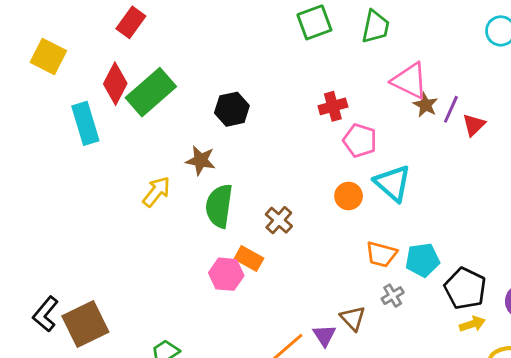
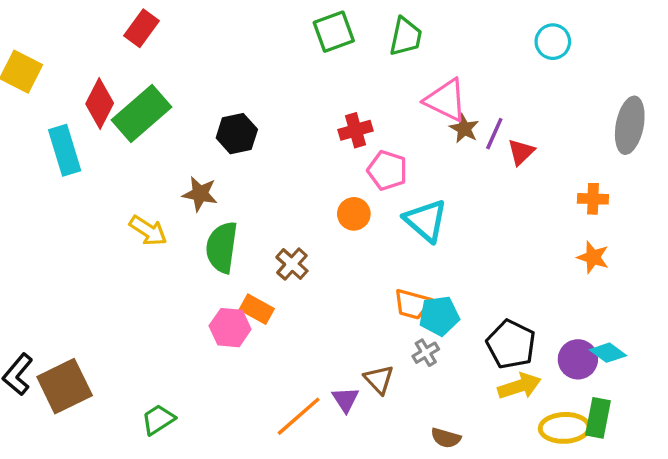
red rectangle: (131, 22) -> (141, 28), moved
yellow arrow: (156, 192) -> (148, 231), turned 84
orange circle: (349, 196) -> (354, 214), moved
cyan pentagon: (423, 260) -> (439, 316), moved
yellow arrow: (472, 324) -> (519, 386), size x1.4

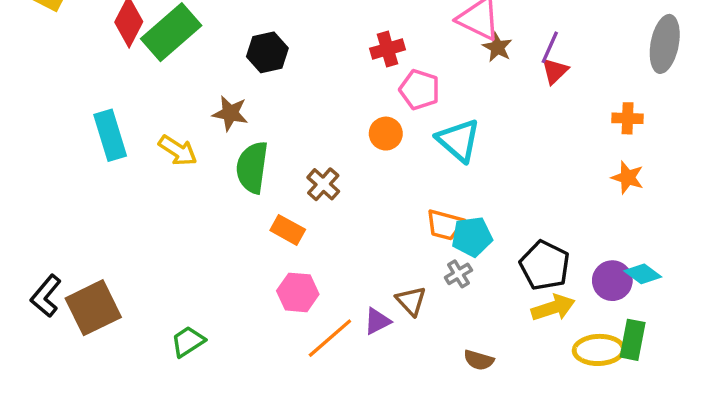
purple line: (494, 134) -> (550, 47), moved
cyan rectangle: (65, 150) -> (110, 135), moved
pink hexagon: (230, 328) -> (298, 292), moved
purple triangle: (345, 399) -> (377, 321), turned 36

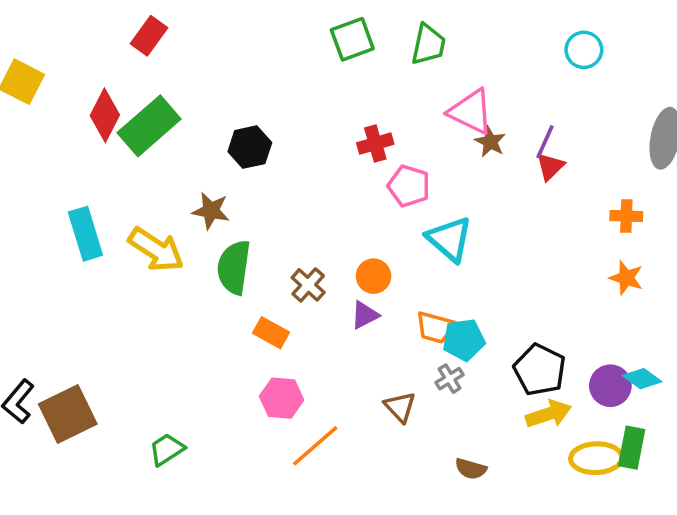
orange circle: (386, 134) -> (374, 276), moved
yellow arrow: (178, 150) -> (156, 250), size x1.4
purple triangle: (377, 321) -> (365, 315), moved

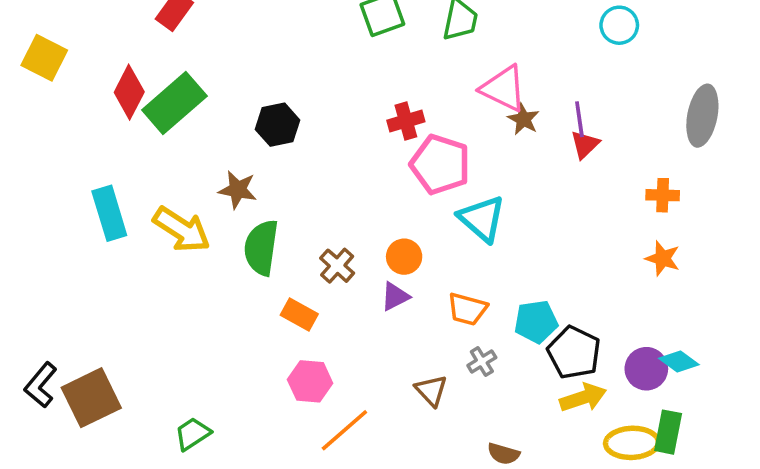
purple line: (545, 142) -> (579, 119), turned -32
pink pentagon: (409, 186) -> (440, 164), size x1.4
cyan pentagon: (464, 340) -> (536, 322), moved

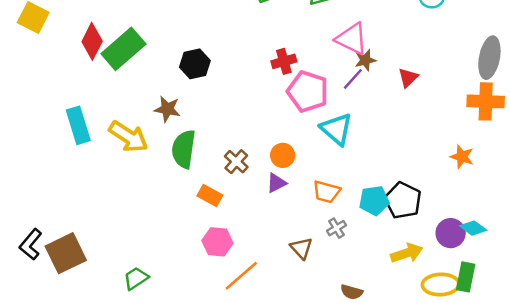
brown star: (523, 119) -> (365, 60), turned 30
purple line: (579, 119) -> (353, 79), moved, turned 50
orange cross: (663, 195) -> (486, 101), moved, size x1.6
black pentagon: (574, 352) -> (403, 201), moved

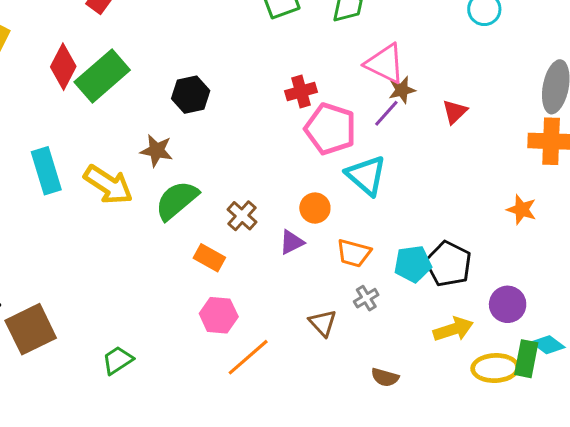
green semicircle: (184, 149) -> (177, 200), turned 42
orange circle: (283, 155) -> (315, 208), moved
cyan diamond: (473, 228) -> (548, 345), moved

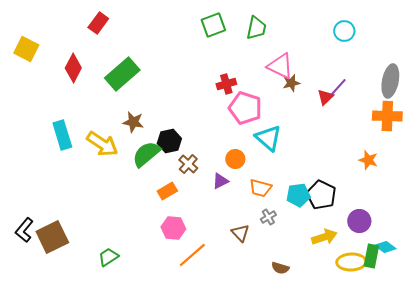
green rectangle: (102, 76) -> (122, 74), moved
black hexagon: (191, 95) -> (169, 141), moved
purple line: (386, 113) -> (338, 87), moved
orange rectangle: (209, 258) -> (167, 191), turned -60

